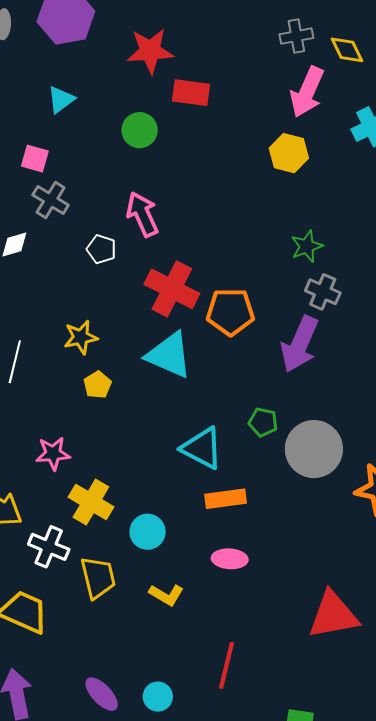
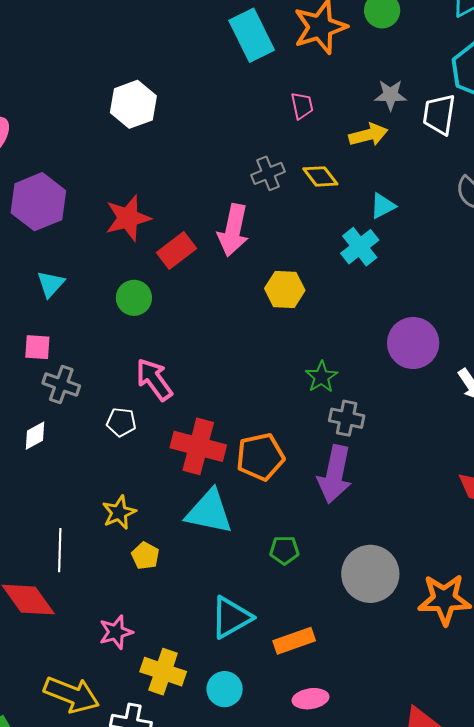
pink arrow: (307, 92) -> (233, 230), moved
red rectangle: (191, 93) -> (177, 250), turned -33
green pentagon: (263, 422) -> (284, 550), moved
cyan triangle: (202, 448) -> (231, 617), moved, turned -45

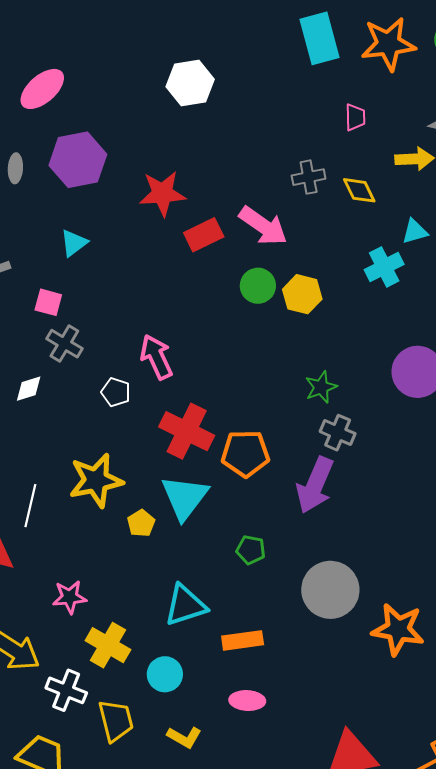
pink arrow: (233, 230) -> (263, 226), turned -78
green circle: (134, 298) -> (258, 286), moved
cyan triangle: (209, 512) -> (185, 497), turned 44
yellow star: (119, 513) -> (96, 480), size x1.6
yellow pentagon: (145, 556) -> (141, 523), moved

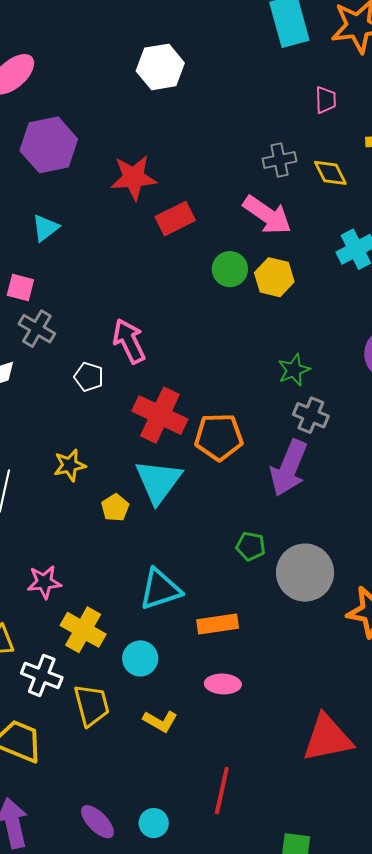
pink arrow: (263, 226) -> (267, 215), moved
yellow star: (96, 480) -> (70, 465), size x0.6
green pentagon: (251, 550) -> (251, 546), moved

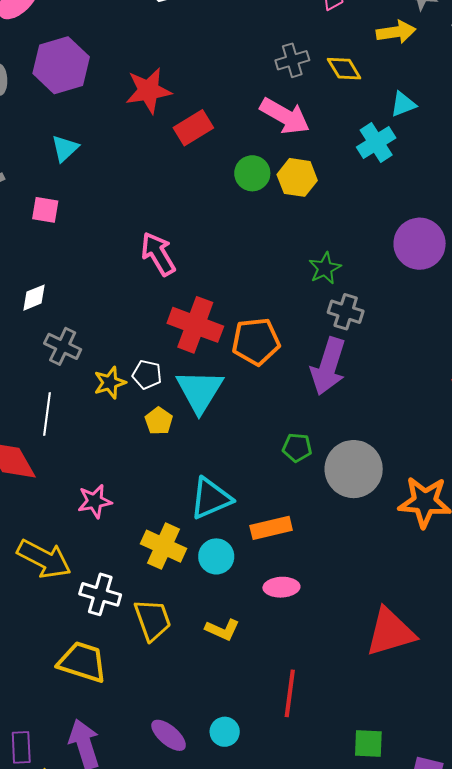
gray cross: (37, 329) -> (63, 346), moved
white pentagon: (89, 377) -> (147, 375), moved
yellow cross: (83, 630) -> (163, 546), moved
cyan circle: (140, 658) -> (216, 556), moved

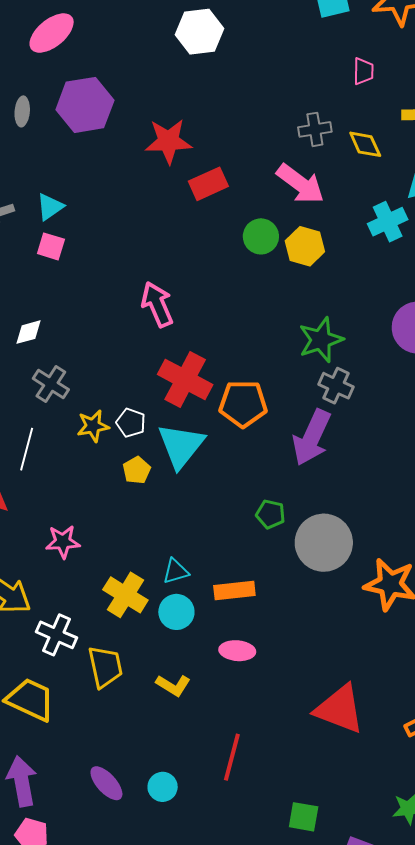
cyan triangle: (65, 148) -> (50, 207), moved
green star: (325, 268) -> (321, 340), size x1.4
cyan triangle: (211, 498) -> (176, 571), moved, size x0.6
red triangle: (390, 632) -> (340, 709), turned 30

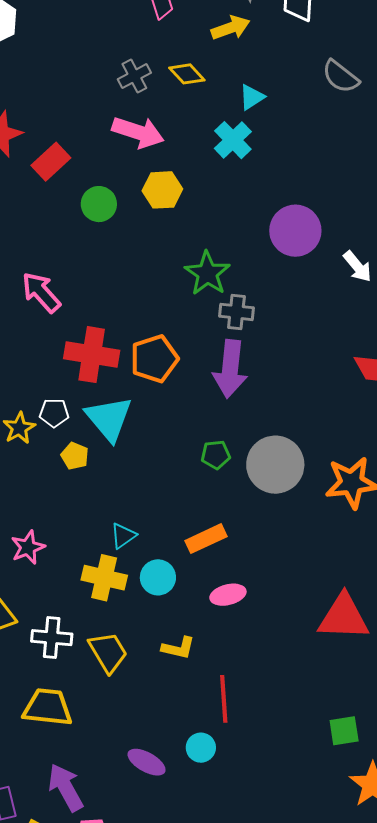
green circle: (261, 236) -> (99, 204), moved
cyan triangle: (176, 571) -> (123, 536), moved
red line: (232, 757) -> (224, 699), moved

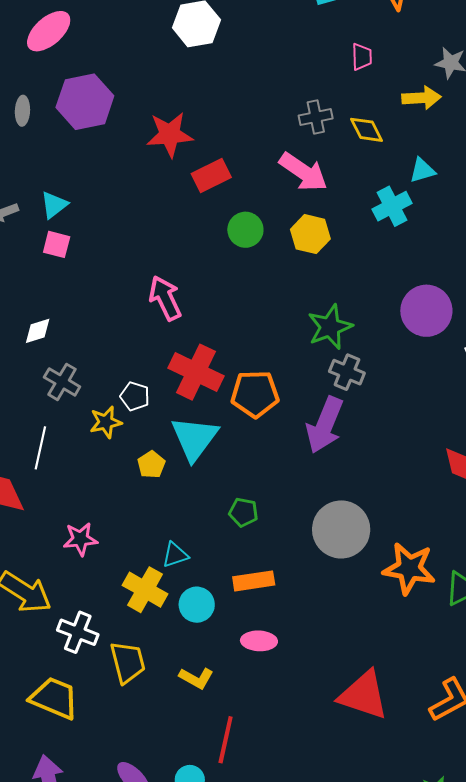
white pentagon: (54, 413) -> (135, 396), moved
green pentagon: (216, 455) -> (243, 512), moved

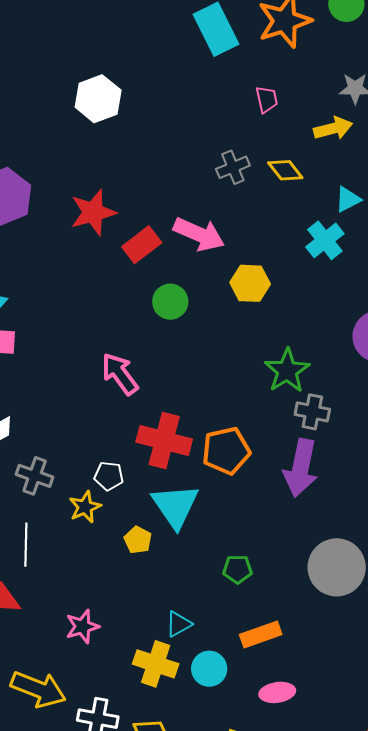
pink arrow: (303, 172) -> (199, 234), moved
green circle: (245, 230) -> (170, 302), moved

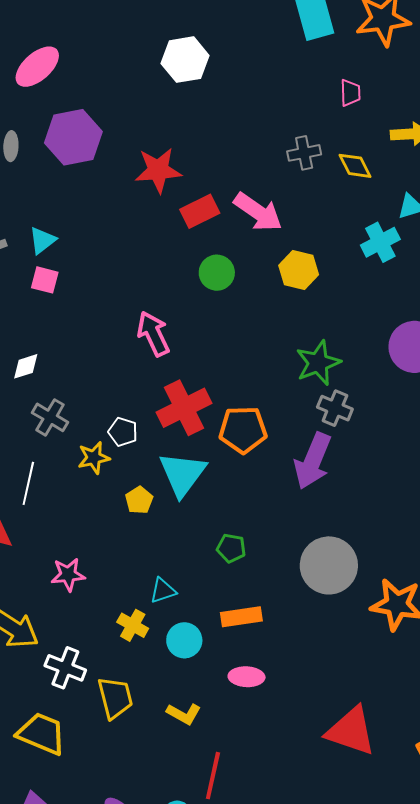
red cross: (164, 441) -> (184, 408), turned 38
yellow cross: (156, 664) -> (133, 625), size x0.7

